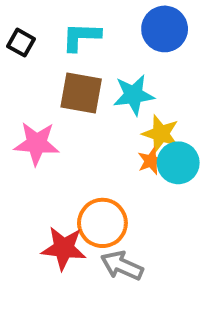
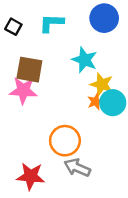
brown square: (81, 93) -> (29, 70), moved
cyan star: (134, 95) -> (85, 60), turned 30
red star: (64, 248) -> (31, 176), moved

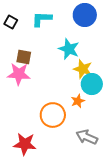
brown square: (29, 70) -> (24, 57), size x0.7
orange star: (96, 101) -> (78, 101), moved
gray arrow: (77, 168) -> (87, 137), moved

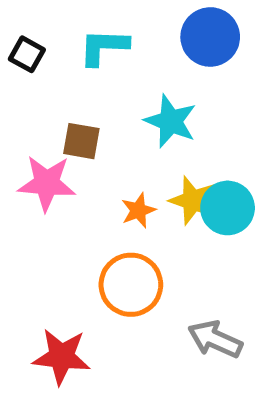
brown square: (24, 57) -> (81, 141), moved
yellow star: (83, 69) -> (193, 200), moved
orange star: (78, 101) -> (138, 210), moved

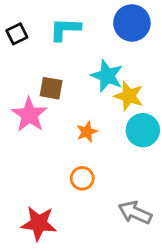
black square: (27, 54) -> (17, 34), turned 35
pink star: (47, 183) -> (29, 115), turned 30
yellow star: (193, 200) -> (129, 96), moved
orange circle: (131, 285) -> (82, 178), size x0.6

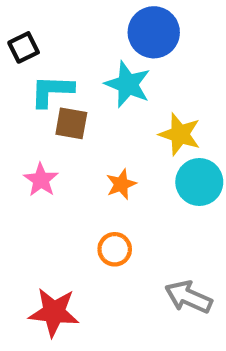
blue circle: (132, 23) -> (154, 32), moved
cyan L-shape: (65, 29) -> (52, 91), moved
cyan star: (107, 76) -> (128, 84), moved
pink star: (29, 115) -> (41, 180), moved, size x0.7

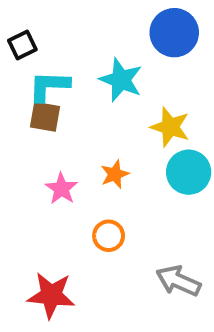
blue circle: (154, 32) -> (174, 33), moved
brown square: (71, 123) -> (45, 117), moved
pink star: (41, 180) -> (61, 189), moved

